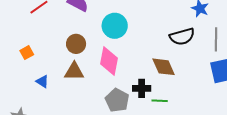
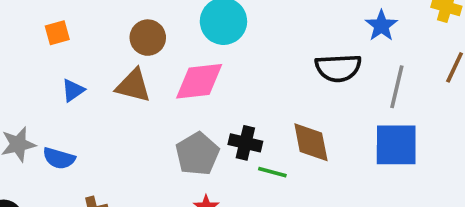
pink diamond: (109, 61) -> (199, 81), turned 60
brown diamond: (164, 67) -> (311, 142), moved
blue triangle: (42, 81) -> (73, 90), turned 40

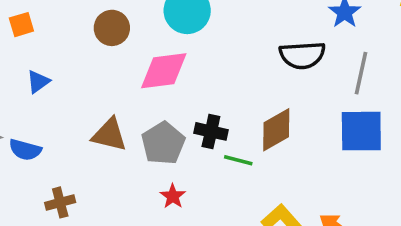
brown triangle: (133, 86) -> (109, 135), moved
brown diamond: (311, 142) -> (276, 130), turned 72

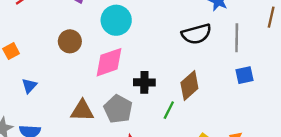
black cross: (211, 131) -> (144, 82), moved
blue square: (361, 131) -> (244, 75), size x0.6
green line: (238, 160) -> (169, 110), turned -66

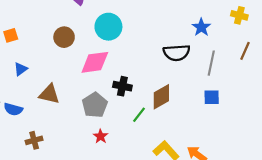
brown triangle: (82, 111) -> (49, 94), moved

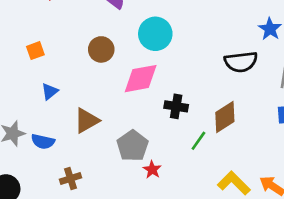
brown triangle: (49, 94) -> (86, 121), turned -40
gray pentagon: (95, 105) -> (133, 146), moved

